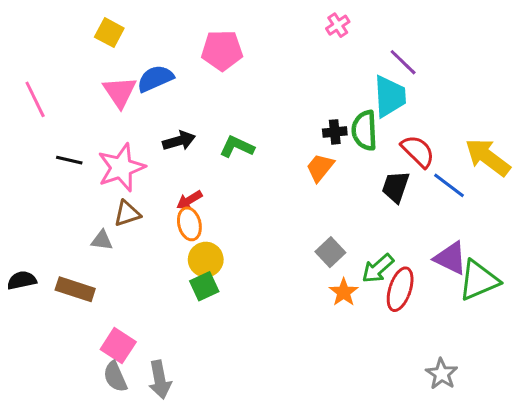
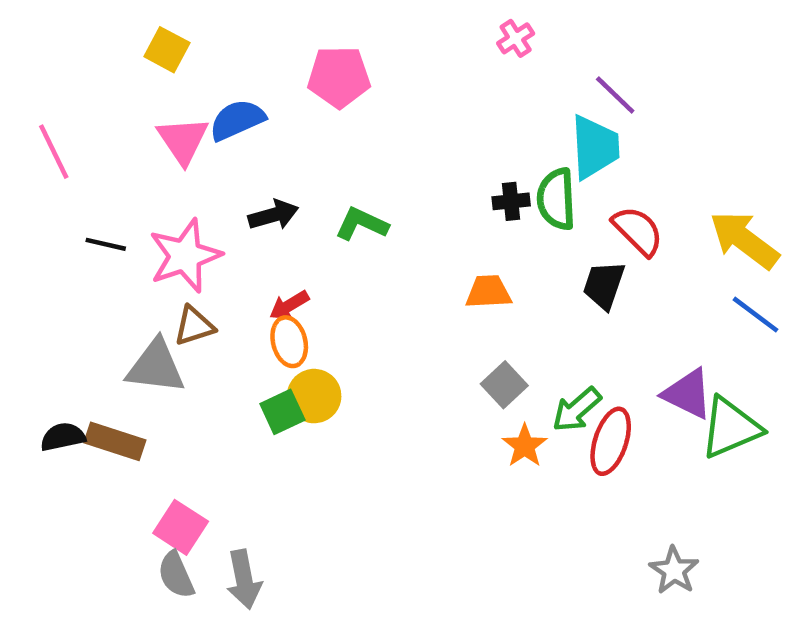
orange trapezoid: (320, 168) -> (488, 292), moved, turned 48
blue line: (449, 185) -> (756, 315), moved
gray triangle: (102, 240) -> (156, 367), size x1.8
black semicircle: (22, 280) -> (63, 437), moved
green square: (204, 286) -> (282, 412), moved

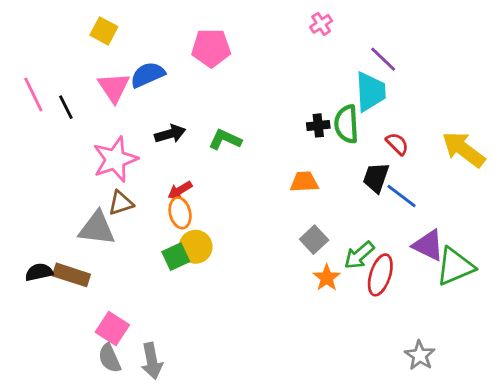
red semicircle: (638, 231) -> (397, 144), size x0.7
black line: (106, 244) -> (66, 107), moved, turned 50
blue line: (756, 315) -> (401, 196), moved

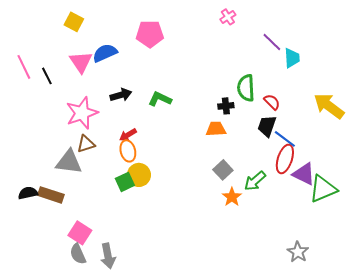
cyan trapezoid: (370, 92) -> (292, 58), moved, size x0.7
black cross: (318, 125) -> (226, 106), moved
red semicircle: (397, 144) -> (272, 102), moved
red ellipse: (380, 275) -> (285, 159), moved

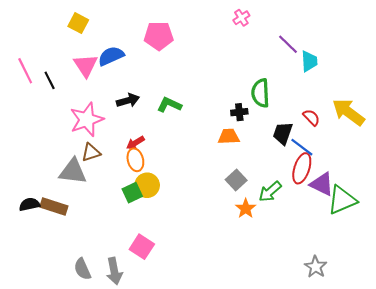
red semicircle: (272, 102) -> (311, 117), moved
pink square: (80, 233) -> (142, 247), moved

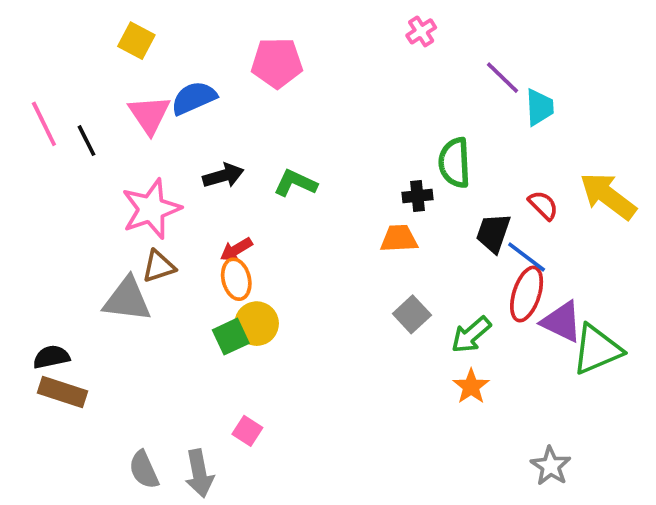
brown rectangle: (54, 206) -> (62, 392), moved
orange star: (246, 209) -> (471, 386), moved
pink square: (142, 247) -> (247, 431), size x0.7

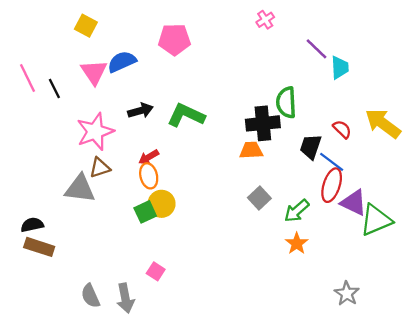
green L-shape: (295, 183) -> (186, 115), size x1.4
black cross: (417, 196) -> (263, 123), size x1.8

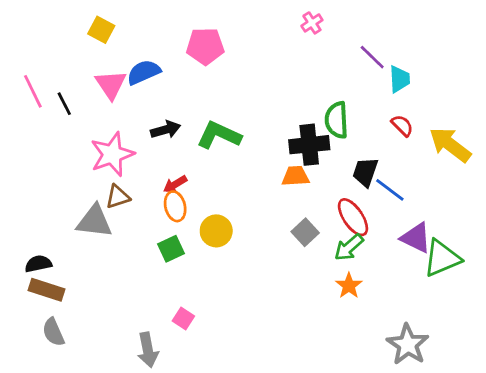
red semicircle: (342, 129) -> (402, 126), moved
red ellipse: (332, 185) -> (353, 217), moved, turned -52
yellow circle: (162, 204) -> (216, 231), moved
gray star: (347, 294) -> (408, 344), size x1.4
gray semicircle: (90, 296) -> (53, 332), moved

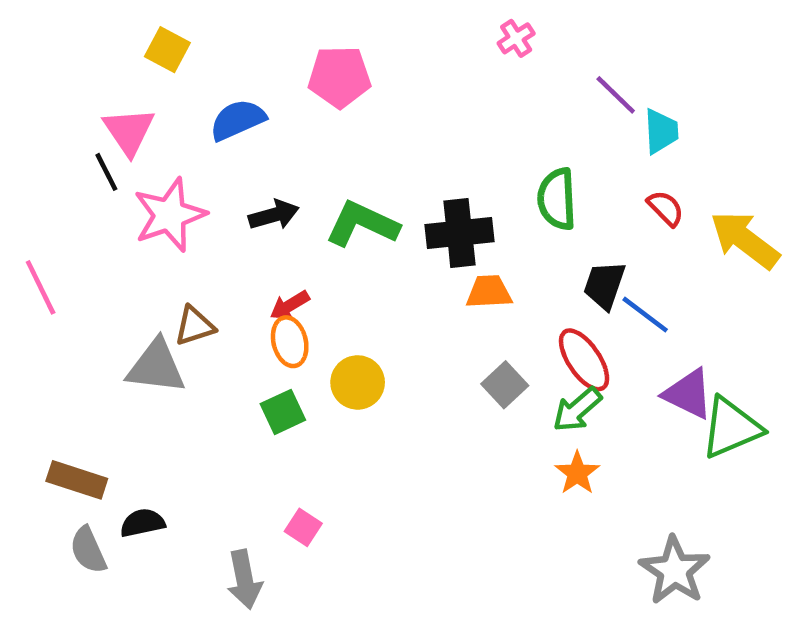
pink triangle: (111, 85) -> (129, 131), moved
pink line: (33, 91) -> (41, 287), moved
black cross: (309, 145) -> (459, 233), moved
pink star: (112, 154) -> (170, 215), moved
black semicircle: (38, 264) -> (143, 523), moved

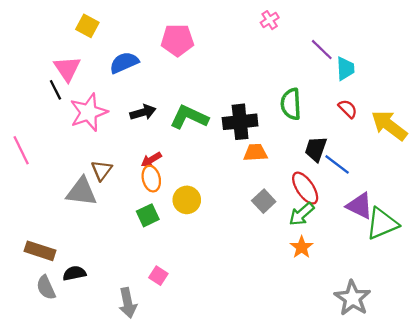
brown triangle: (195, 326) -> (102, 170), turned -35

